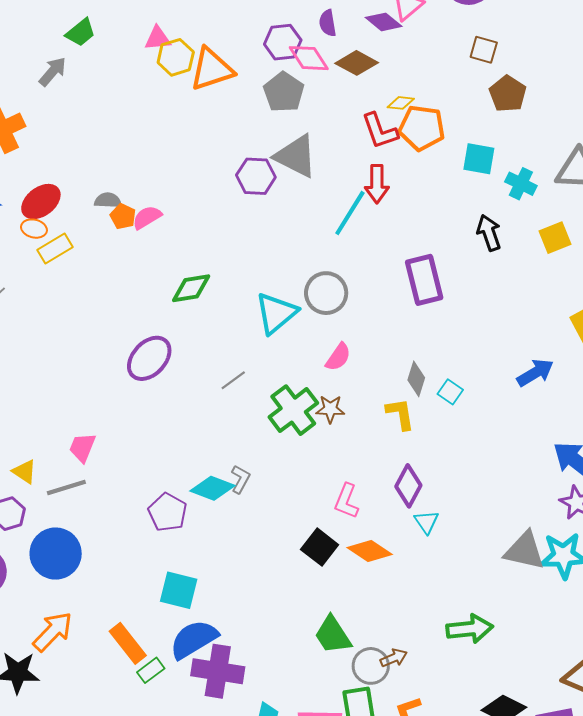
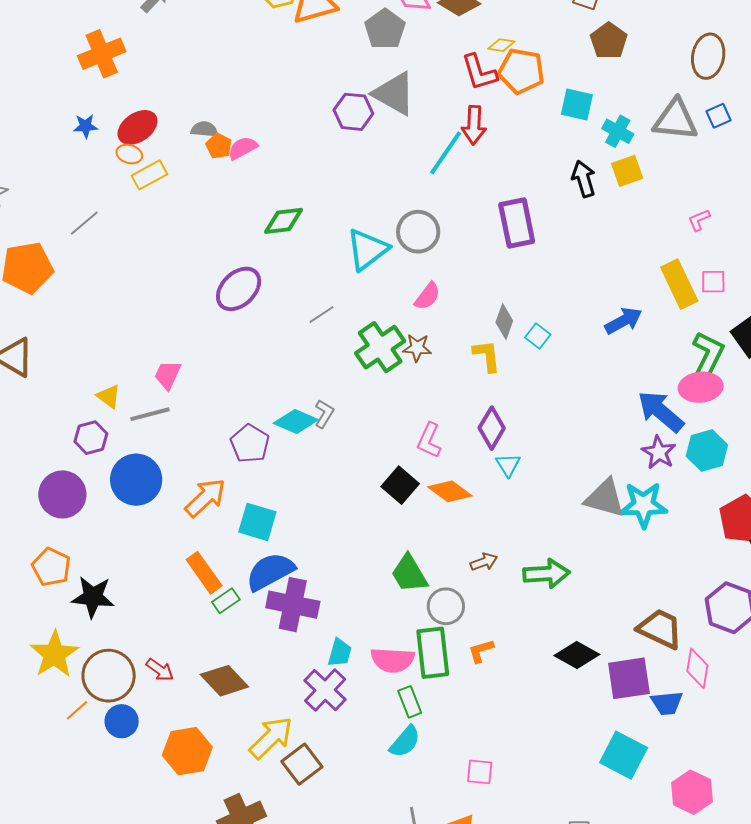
yellow square: (555, 238) -> (627, 171), moved
orange arrow: (53, 632) -> (205, 498), moved
brown arrow: (394, 658) -> (484, 562), moved

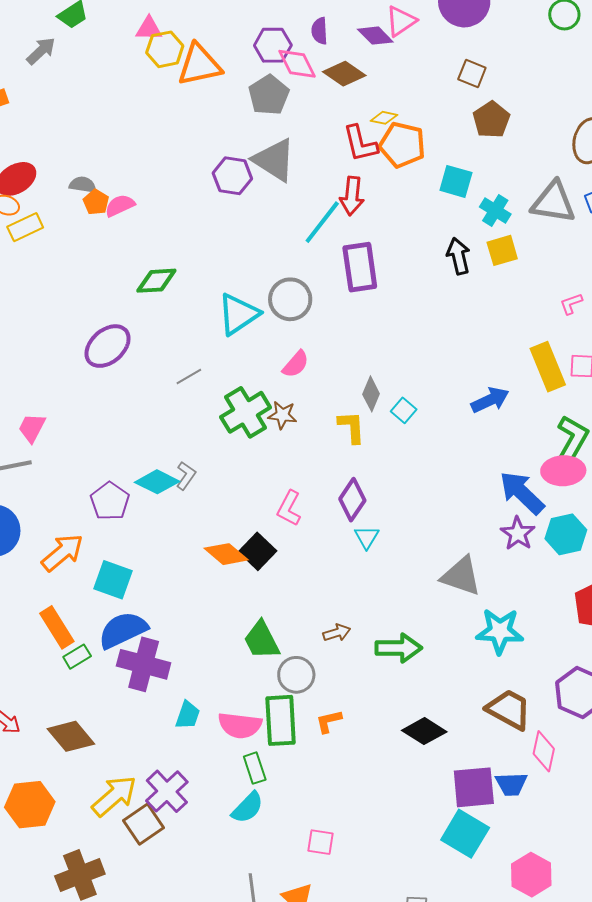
purple rectangle: (517, 223) -> (360, 267), moved
orange diamond: (450, 491) -> (226, 554), moved
cyan star: (643, 505) -> (500, 631), moved
purple square: (629, 678) -> (474, 787), moved
purple cross: (325, 690) -> (167, 791), moved

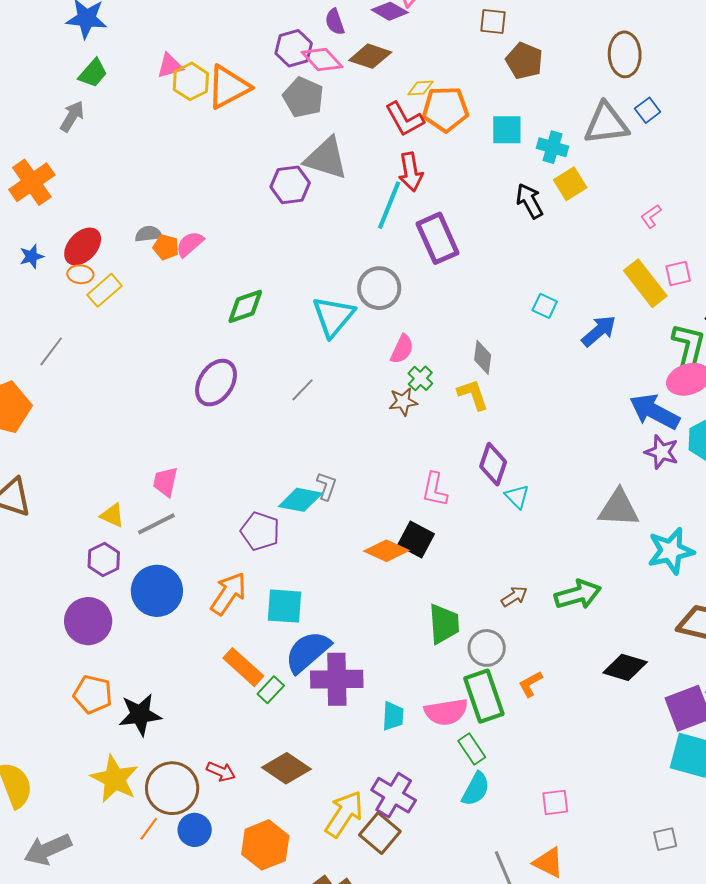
cyan square: (404, 410) -> (545, 306), moved
green cross: (246, 412) -> (420, 378), moved, size x0.5
green trapezoid: (262, 640) -> (444, 624), turned -141

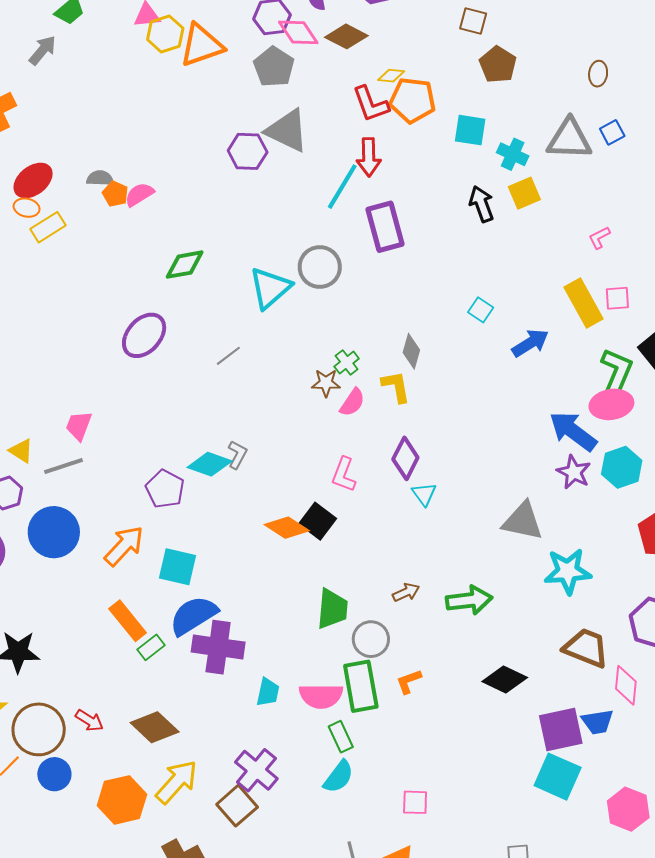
brown ellipse: (625, 54) -> (598, 74), size x0.6
pink semicircle: (402, 349) -> (352, 402), moved
yellow arrow: (344, 814) -> (177, 782), moved

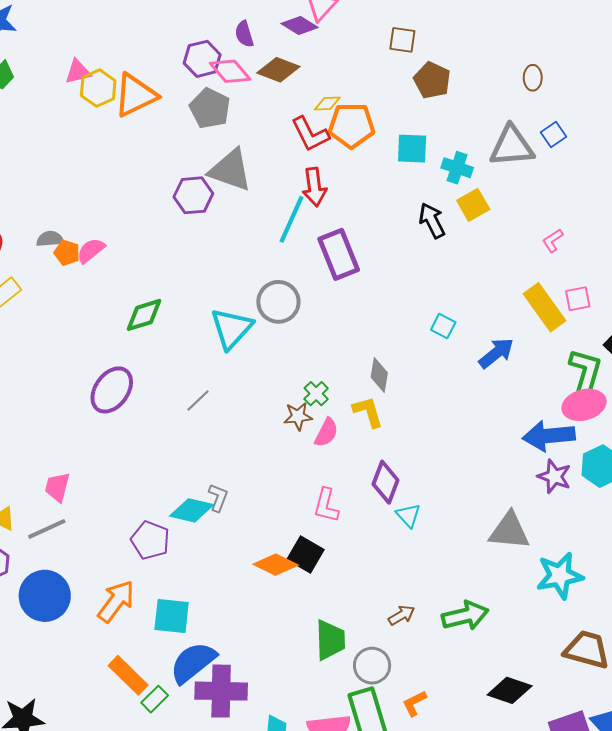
blue arrow: (573, 431) -> (549, 436), turned -36

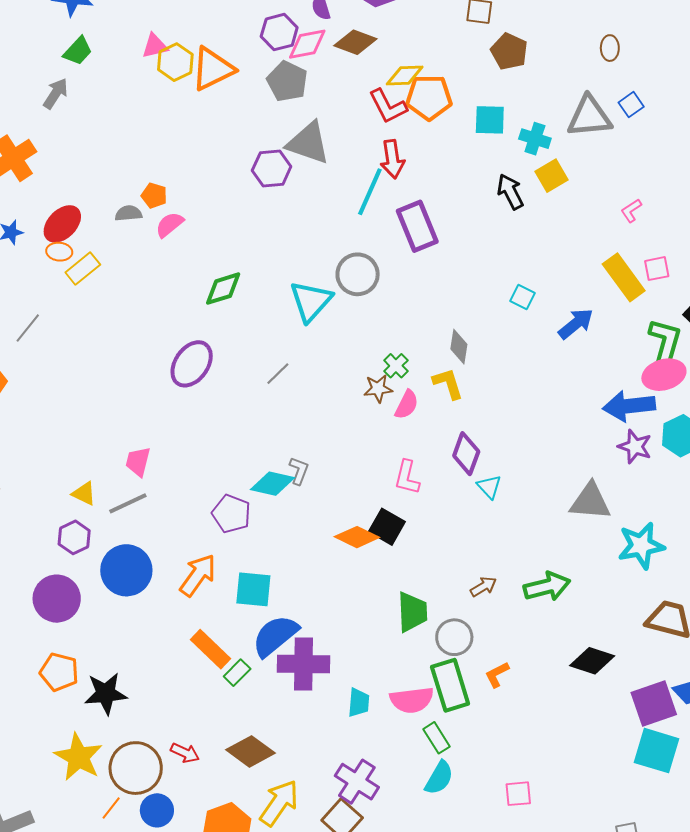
pink diamond: (230, 71) -> (307, 44), turned -60
yellow diamond: (327, 104) -> (405, 76), size x1.4
orange pentagon: (67, 253) -> (154, 196), moved

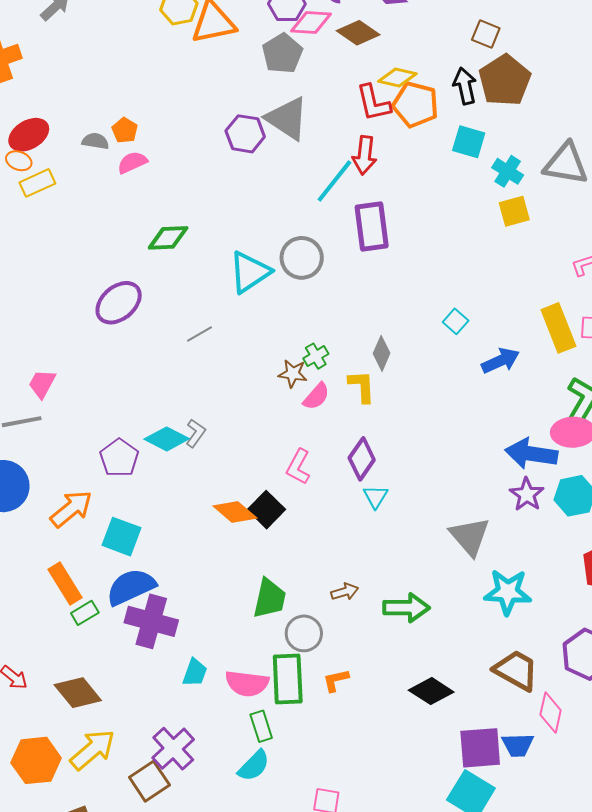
brown pentagon: (509, 51) -> (505, 80), size x1.4
black arrow: (510, 192) -> (465, 86), moved
gray triangle: (590, 501) -> (470, 536), turned 30

